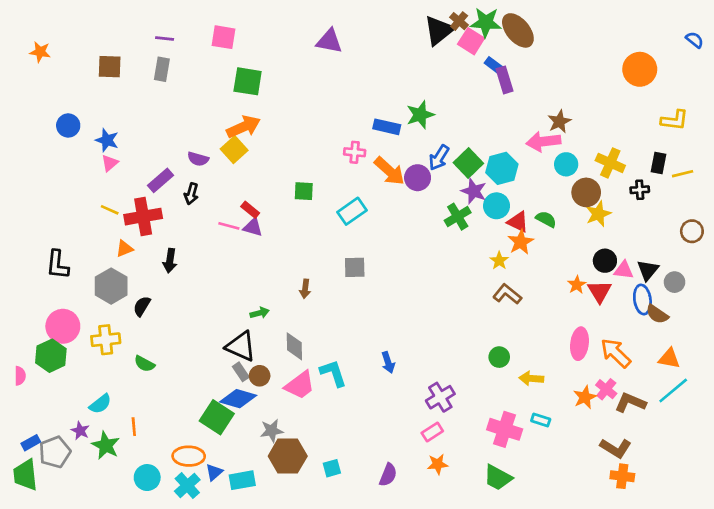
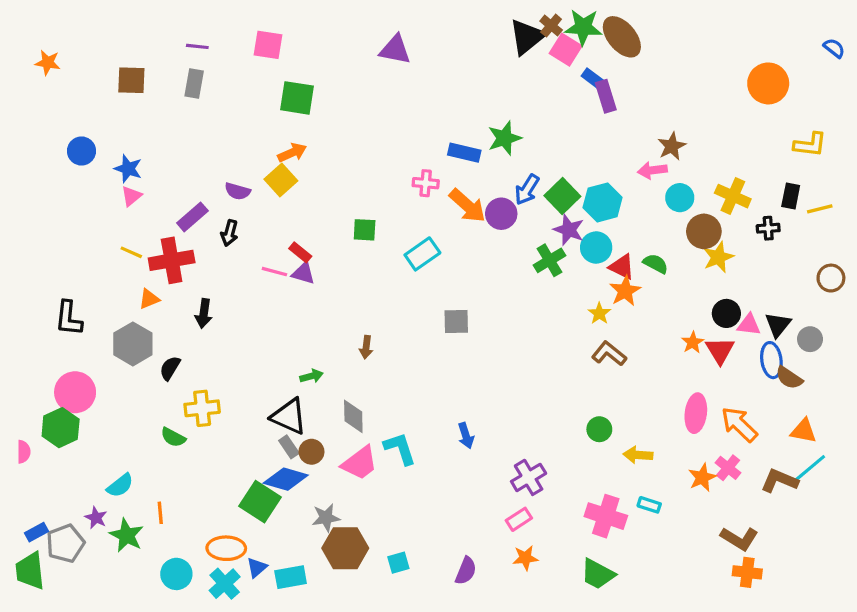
orange arrow: (244, 127) -> (292, 153), size x0.7
pink arrow: (543, 142) -> (652, 170), size x0.7
gray square: (355, 267) -> (456, 321), moved
yellow cross: (106, 340) -> (202, 408), moved
brown L-shape: (630, 403) -> (779, 481), moved

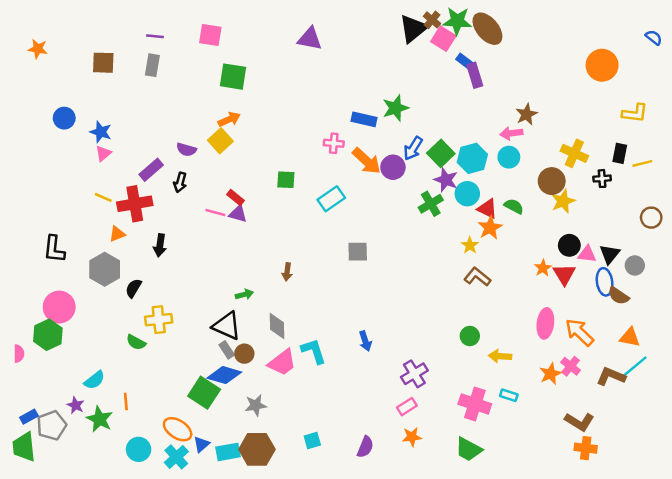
cyan circle: (680, 198) -> (509, 157), moved
orange ellipse: (226, 548) -> (178, 429), turned 32
brown hexagon: (345, 548) -> (257, 449), moved

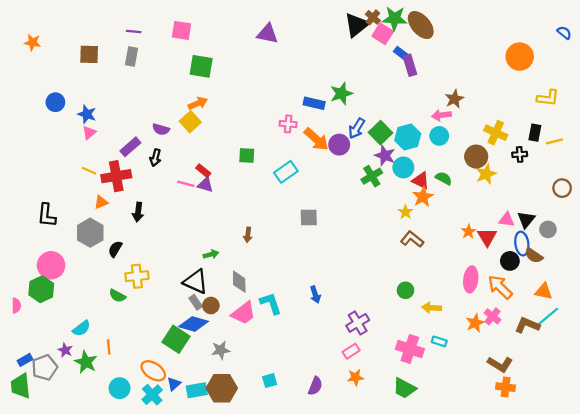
black circle: (569, 245) -> (510, 261), moved

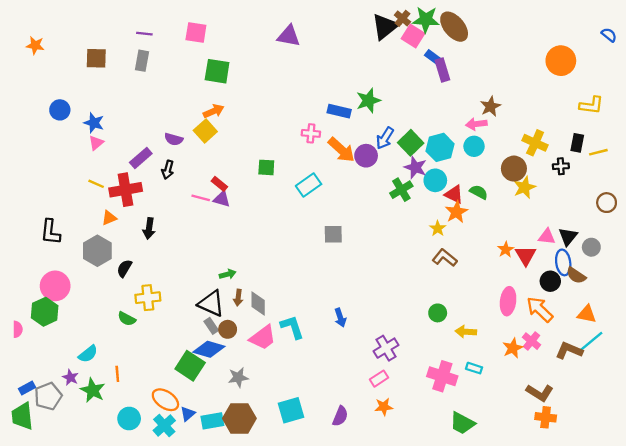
brown arrow: (248, 235) -> (238, 298), moved
cyan square: (270, 381) -> (291, 410), size x1.6
green trapezoid: (404, 388) -> (462, 423), moved

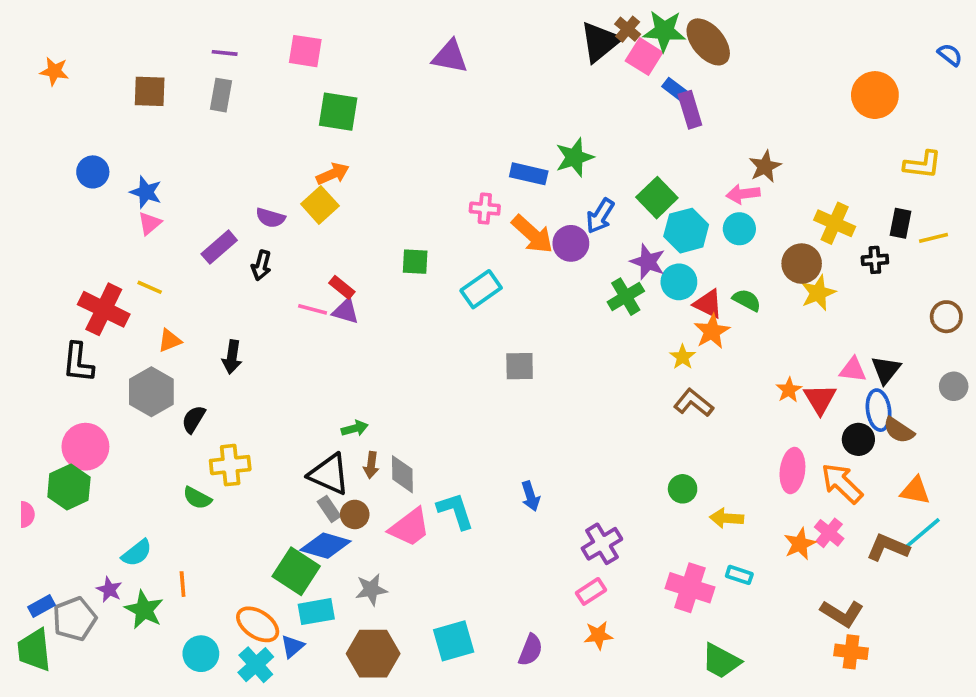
green square: (411, 143) -> (657, 198), moved
red cross: (126, 190) -> (104, 309), moved, turned 36
gray circle: (591, 247) -> (954, 386), moved
cyan rectangle: (212, 421) -> (316, 612), moved

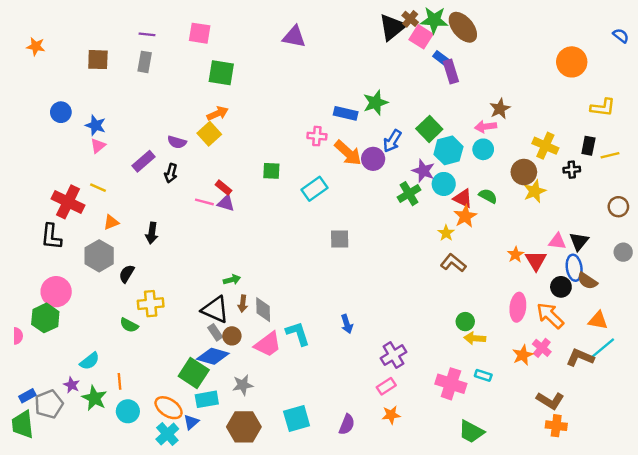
green circle: (683, 489) -> (465, 322), moved
cyan circle: (201, 654) -> (128, 411), moved

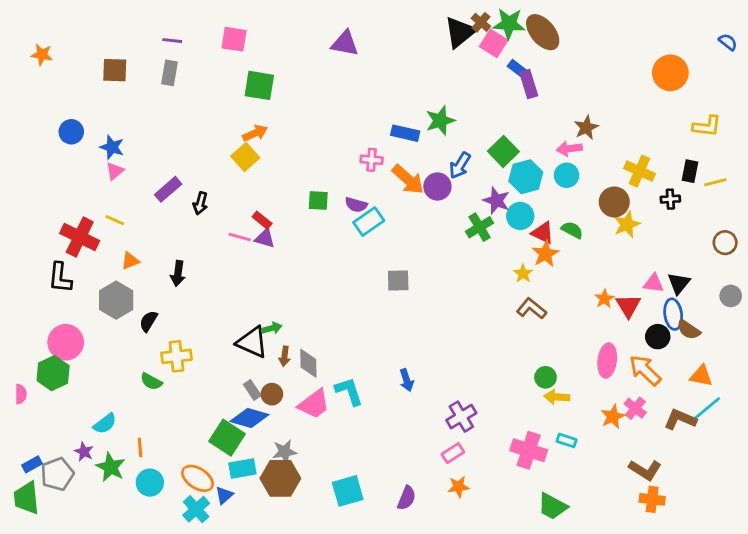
purple semicircle: (177, 142) -> (356, 205), moved
black triangle: (215, 310) -> (252, 342), moved
brown hexagon: (244, 427) -> (280, 478), moved

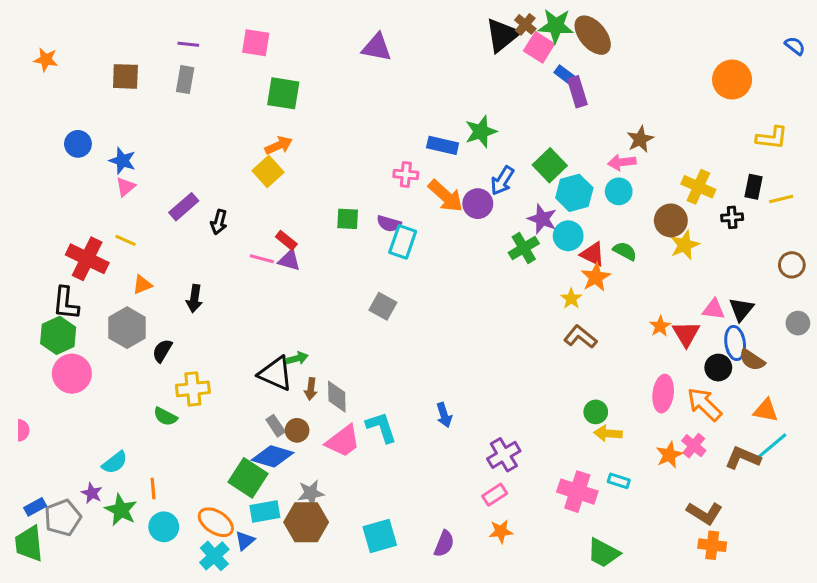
cyan rectangle: (369, 222) -> (403, 242), turned -36
gray square: (398, 280) -> (383, 306), moved, turned 30
green hexagon: (53, 373) -> (58, 335), moved

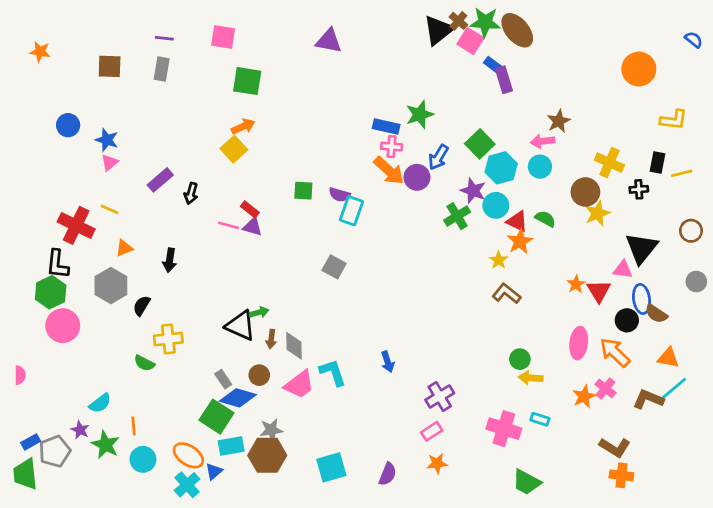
pink cross: (406, 175) -> (392, 147), moved
black triangle: (741, 309) -> (642, 248), moved, size x1.5
gray rectangle: (276, 426) -> (223, 379), moved

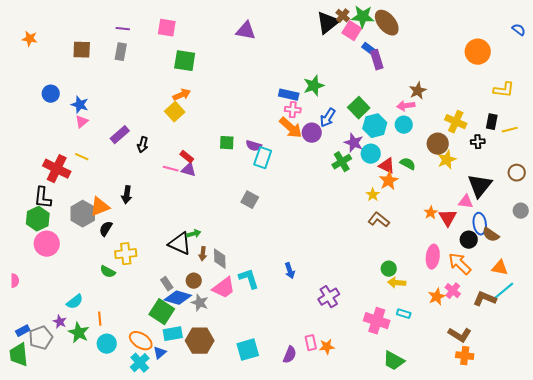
orange triangle: (124, 248) -> (100, 207), moved, size x1.5
gray star: (271, 430) -> (200, 303), moved, turned 30
pink rectangle: (432, 431) -> (311, 343), moved, turned -70

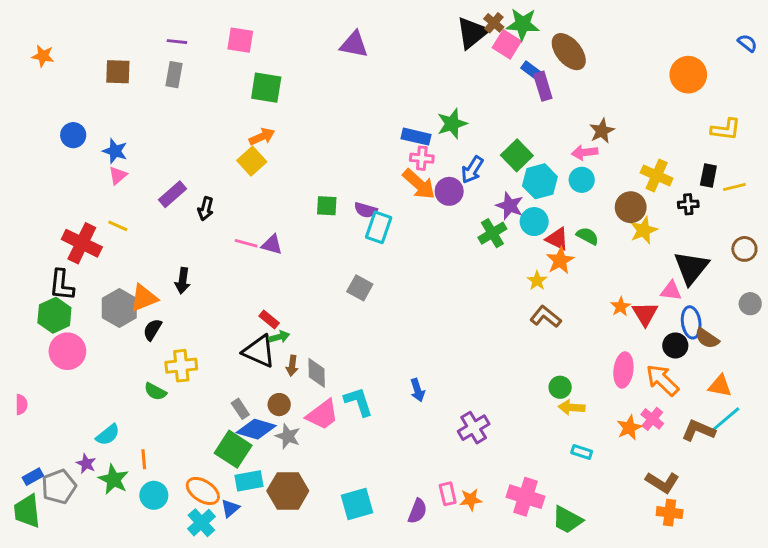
brown ellipse: (387, 23) -> (569, 52), moved
red rectangle: (187, 157) -> (269, 320), moved
pink cross: (377, 321) -> (526, 497), moved

